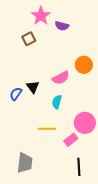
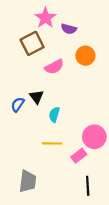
brown square: (29, 39) -> (32, 43), size x1.5
orange circle: (84, 65) -> (85, 56), moved
pink semicircle: (61, 78) -> (54, 67), moved
cyan semicircle: (57, 102) -> (54, 115), moved

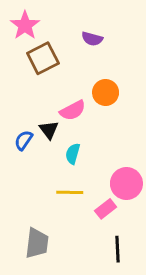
pink star: (45, 18) -> (25, 25), moved
orange circle: (85, 56) -> (106, 92), moved
pink semicircle: (54, 67) -> (73, 110), moved

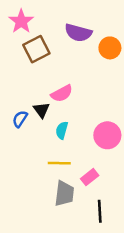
purple semicircle: (92, 39) -> (78, 33), size x1.5
orange circle: (106, 92) -> (110, 48), moved
pink circle: (126, 183) -> (107, 135), moved
gray trapezoid: (37, 243) -> (64, 194), moved

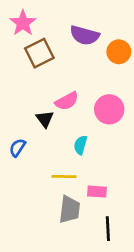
blue semicircle: (20, 119) -> (17, 148), moved
cyan semicircle: (62, 130) -> (80, 145), moved
pink circle: (107, 135) -> (109, 109), moved
pink rectangle: (90, 177) -> (97, 192), turned 42

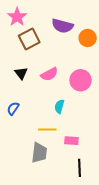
black triangle: (45, 119) -> (21, 73), moved
gray trapezoid: (69, 209) -> (39, 153), moved

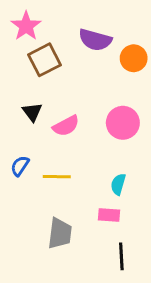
pink semicircle: (49, 74) -> (66, 126), moved
cyan semicircle: (59, 106) -> (118, 184), moved
yellow line: (47, 130) -> (57, 177), moved

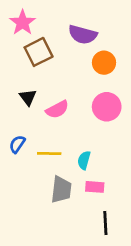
orange circle: (134, 58) -> (104, 63), moved
cyan semicircle: (118, 184) -> (84, 160), moved
gray trapezoid: (60, 233) -> (61, 190), moved

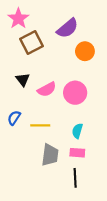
purple semicircle: (83, 35) -> (67, 28), turned -55
pink circle: (107, 107) -> (75, 93), moved
cyan semicircle: (84, 160) -> (77, 131), moved
black line: (105, 223) -> (75, 178), moved

